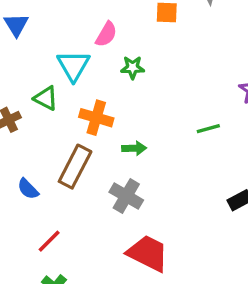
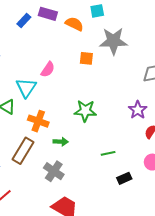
green star: (133, 67) -> (85, 111), moved, size x1.5
green line: (208, 129) -> (108, 153), moved

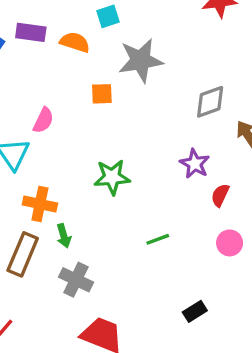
green arrow: (61, 142) -> (64, 236), moved, turned 80
black rectangle: (124, 178) -> (195, 311), moved

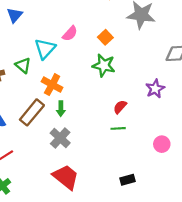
orange square: (102, 94) -> (105, 37), moved, turned 32
green star: (112, 177) -> (104, 65), moved
red semicircle: (220, 195) -> (120, 107), moved

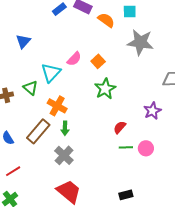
orange square: (105, 37) -> (98, 61), moved
green star: (104, 65) -> (105, 89), turned 30
green line: (118, 128) -> (126, 147), moved
pink circle: (162, 144) -> (146, 148), moved

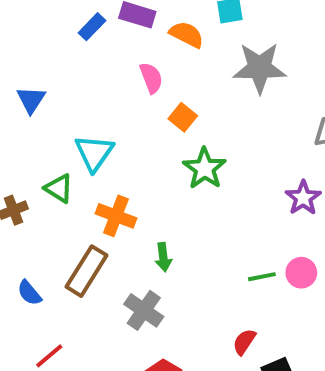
pink semicircle: (74, 59) -> (151, 78), moved, turned -56
red semicircle: (120, 127) -> (244, 342), moved
green arrow: (65, 128) -> (163, 257), moved

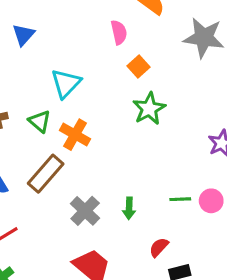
green triangle: (59, 188) -> (40, 121), moved
green arrow: (163, 257) -> (129, 208), moved

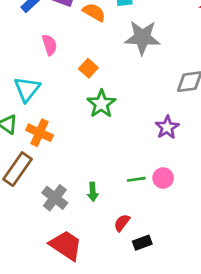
pink semicircle: (119, 32) -> (49, 45), moved

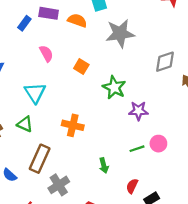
green star: (101, 104) -> (114, 87), moved
purple star: (167, 127) -> (138, 111), moved, turned -30
orange cross: (39, 133) -> (73, 125), moved
gray cross: (55, 198) -> (59, 185), moved, turned 30

